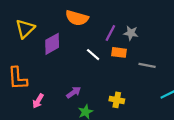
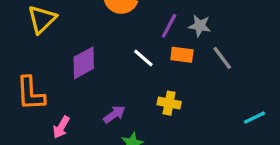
purple diamond: (52, 44) -> (84, 63), moved
gray line: (147, 65) -> (222, 58), moved, turned 42
yellow cross: (117, 100) -> (169, 103), moved

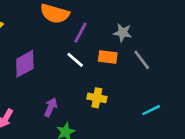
purple line: (169, 26) -> (81, 33), moved
purple arrow: (114, 114) -> (51, 107), turned -30
cyan line: (254, 118) -> (151, 110), moved

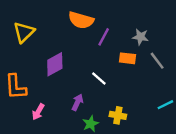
white line: (75, 60) -> (99, 79), moved
yellow cross: (97, 98) -> (118, 115), moved

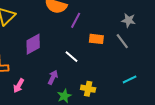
gray star: (140, 37) -> (128, 20), moved

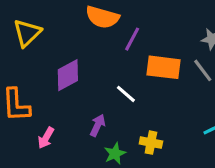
orange rectangle: (96, 39) -> (164, 67), size x1.5

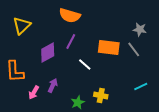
purple line: (132, 39) -> (71, 41), moved
purple arrow: (98, 125) -> (53, 85), moved

